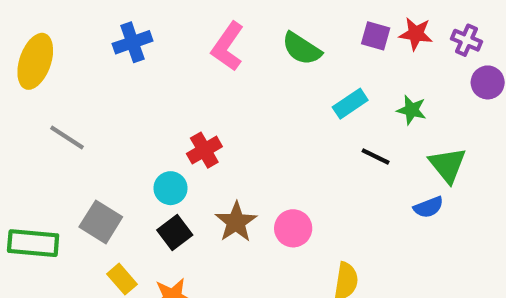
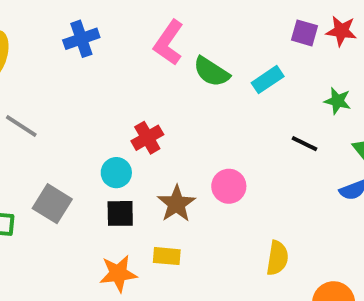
green semicircle: (302, 49) -> (211, 72), moved
cyan rectangle: (350, 104) -> (268, 80), moved
pink circle: (293, 228) -> (229, 186), moved
black square: (175, 233) -> (120, 213), turned 36
yellow rectangle: (122, 279) -> (167, 256), moved, turned -44

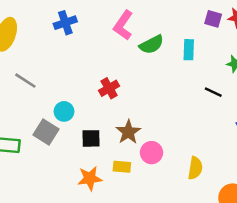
green semicircle: (211, 72) -> (151, 45), turned -60
cyan rectangle: (268, 80) -> (189, 50), turned -54
cyan circle: (116, 173) -> (64, 111), moved
pink circle: (229, 186) -> (151, 153), moved

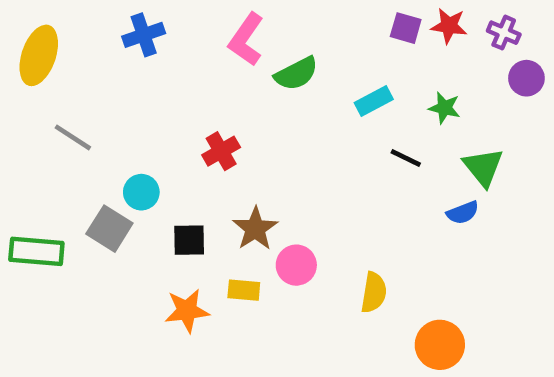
cyan rectangle: (189, 50) -> (374, 101), moved, turned 60

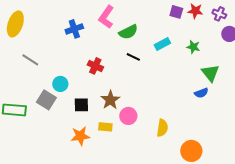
blue cross: (144, 35) -> (74, 29), moved
red cross: (221, 151) -> (95, 66), turned -35
black line: (406, 158) -> (133, 57), moved

